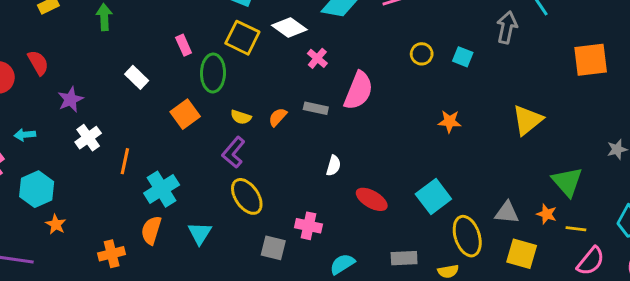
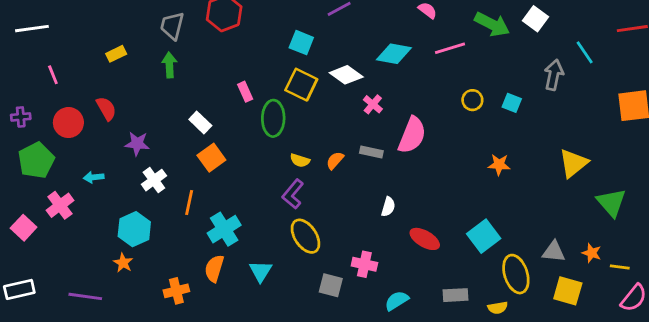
purple star: (70, 99) -> (137, 144), turned 30
orange square: (185, 114) -> (211, 158), moved
green triangle: (567, 182) -> (611, 202), moved
cyan hexagon: (37, 189) -> (134, 229), moved

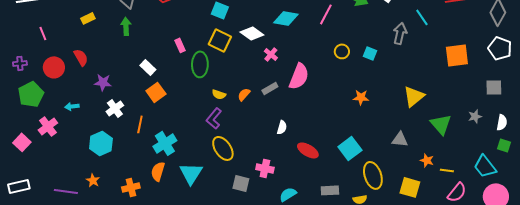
pink line: (450, 48) -> (326, 14), turned -45
gray rectangle: (371, 152) -> (270, 88), turned -42
gray triangle: (554, 252) -> (400, 139), moved
orange star: (123, 263) -> (93, 180), moved
cyan triangle: (261, 271) -> (191, 173), size x1.4

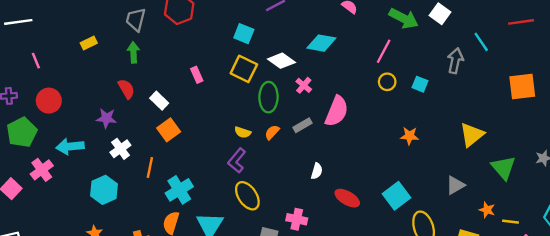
pink line: (326, 14) -> (384, 51), moved
red semicircle: (81, 57) -> (126, 89), moved
green ellipse: (200, 64) -> (269, 97), moved
cyan arrow: (72, 106) -> (70, 146), size x1.6
gray triangle: (400, 139) -> (455, 185), turned -36

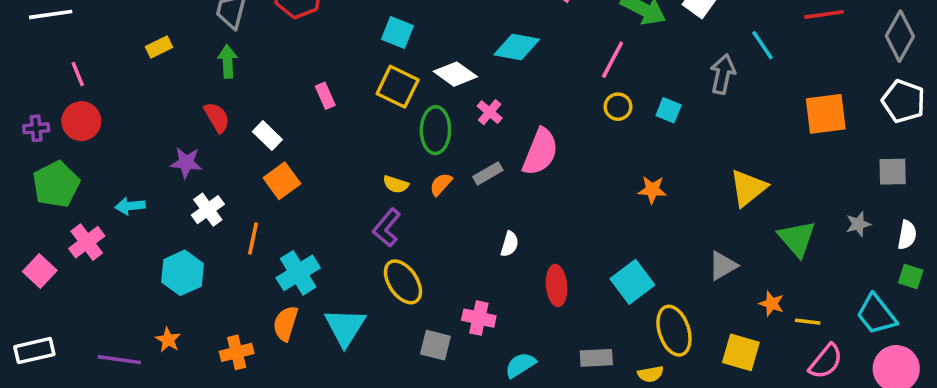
red circle: (49, 101) -> (81, 121), moved
cyan arrow: (70, 146) -> (130, 206), size x0.7
red ellipse: (347, 198) -> (557, 286), turned 55

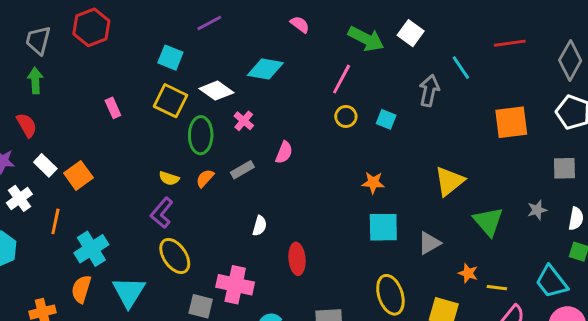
white rectangle: (267, 136) -> (45, 165), moved
pink semicircle: (540, 152) -> (284, 152), size x0.6
cyan square: (632, 282) -> (383, 227), moved, turned 36
pink cross: (479, 318) -> (235, 285), size x1.4

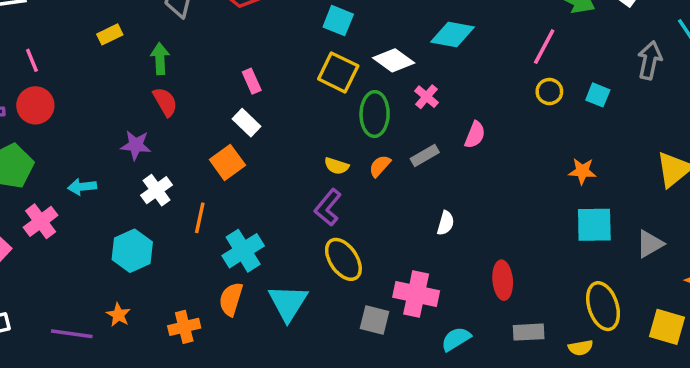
green arrow: (35, 81) -> (160, 59), moved
pink rectangle: (113, 108) -> (252, 81), moved
white rectangle: (45, 165) -> (247, 123), moved
red ellipse: (297, 259) -> (503, 280), moved

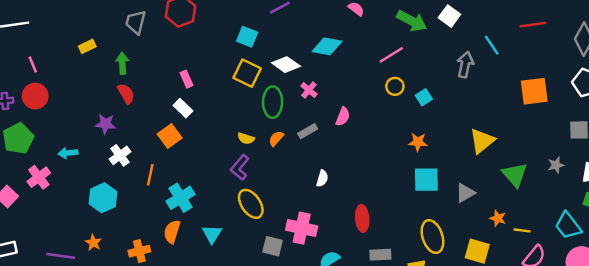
pink line: (544, 47) -> (391, 55), turned 30
cyan square: (598, 95) -> (424, 97), moved, turned 35
cyan triangle: (288, 303) -> (212, 234), size x0.7

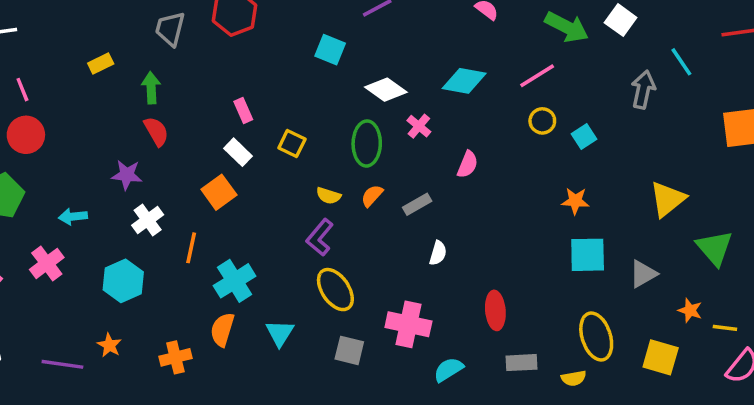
cyan diamond: (327, 46) -> (464, 81), moved
yellow square: (247, 73) -> (292, 144), moved, size x0.7
gray rectangle: (308, 131) -> (417, 204), moved
pink cross: (39, 177) -> (47, 263), moved
gray square: (273, 246) -> (349, 350), moved

